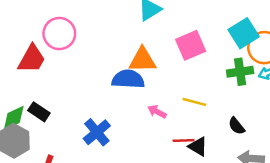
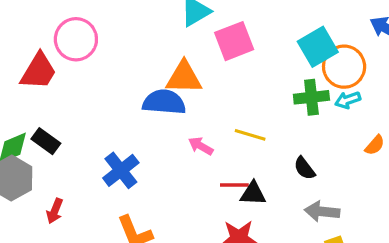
pink square: (191, 45) -> (234, 41), moved
black triangle: (198, 146) -> (253, 194), turned -30

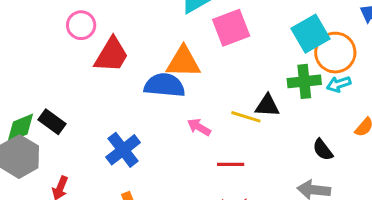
pink circle: (76, 39) -> (81, 25), size x0.7
red trapezoid: (39, 71) -> (112, 55), moved
black semicircle: (304, 168) -> (323, 150), moved
black triangle: (253, 194) -> (267, 106), moved

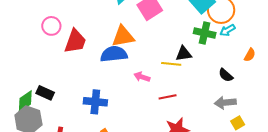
green cross: (304, 81) -> (205, 33), turned 30
blue cross: (123, 150) -> (95, 102), turned -35

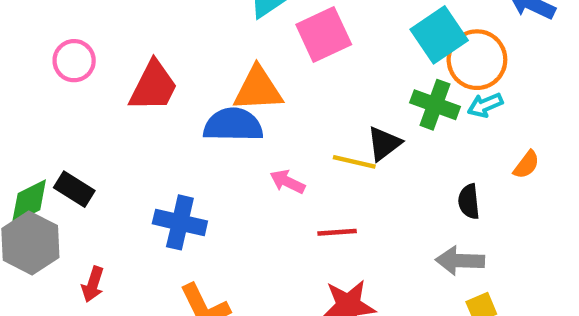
pink circle: (51, 26) -> (74, 61), moved
black triangle: (184, 54) -> (384, 143), turned -36
black semicircle: (226, 75) -> (469, 202), turned 35

